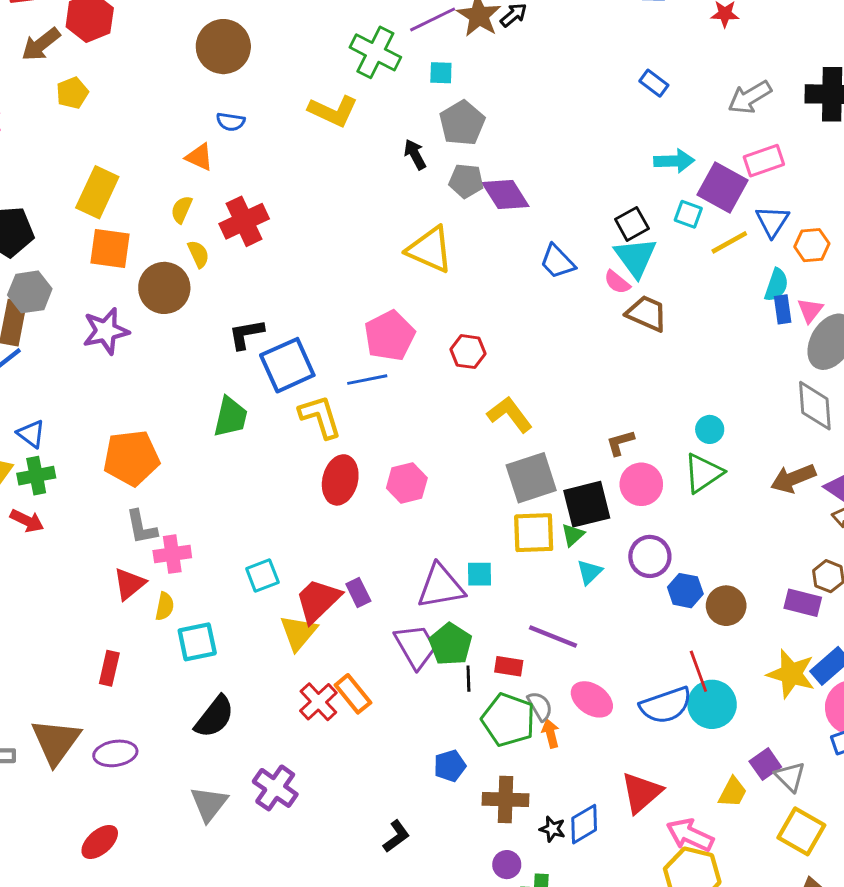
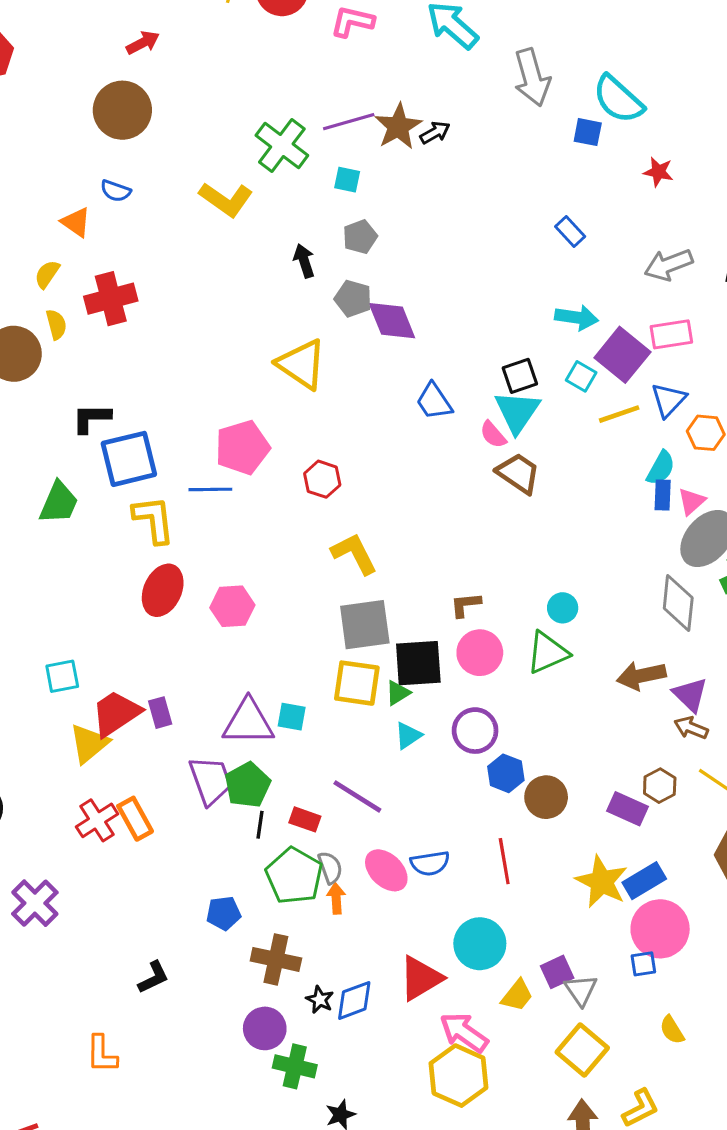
gray pentagon: (462, 123) -> (360, 237), size x0.7
cyan circle: (712, 704) -> (480, 944), moved
blue semicircle: (666, 705) -> (430, 863), moved, size x0.7
purple circle: (507, 865) -> (265, 1028), size x1.4

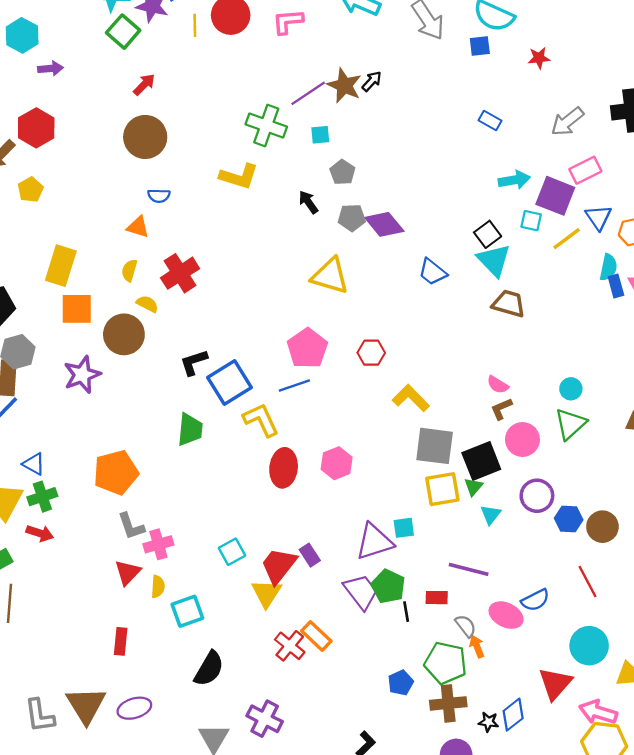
yellow semicircle: (56, 324) -> (147, 304), turned -30
pink semicircle: (493, 435) -> (498, 385), moved
gray square: (365, 625) -> (435, 446), turned 33
green pentagon: (294, 876) -> (446, 663), moved

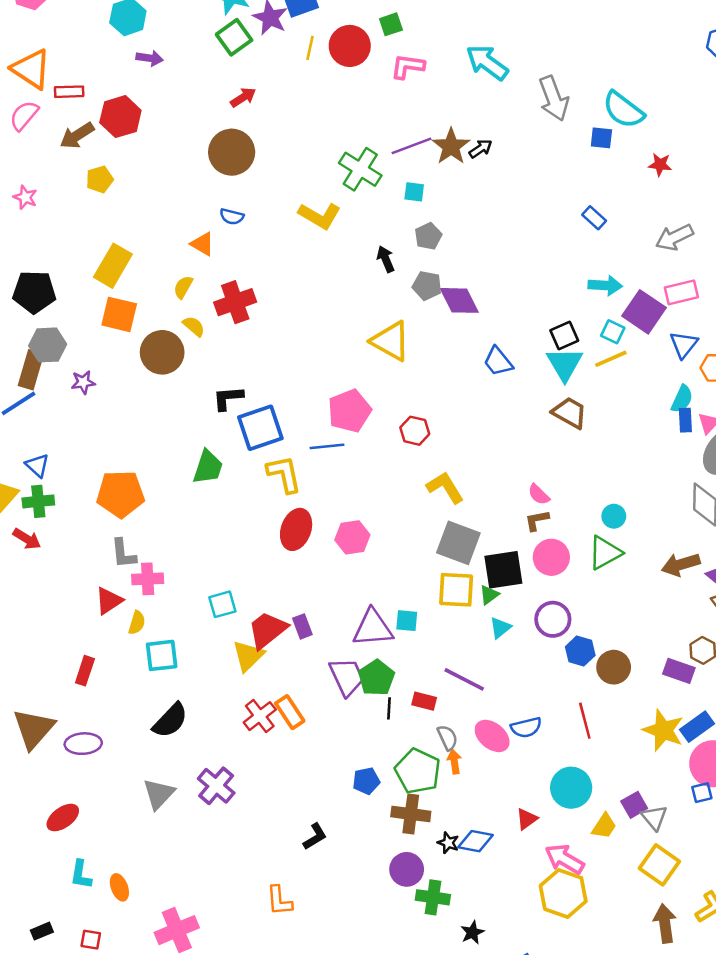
yellow line: (567, 239) -> (611, 359), moved
purple star: (82, 375) -> (83, 382), moved, size x0.6
red triangle: (555, 684) -> (527, 819), size x0.6
blue diamond: (513, 715) -> (476, 841), turned 36

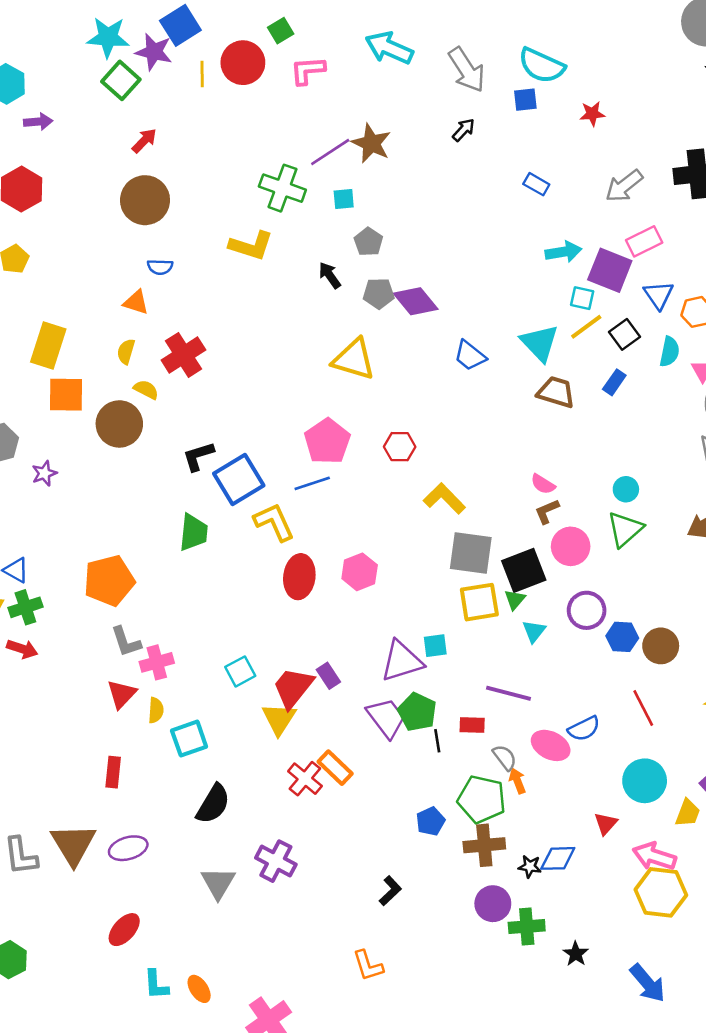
black arrow: (481, 149) -> (463, 130), moved
black square: (564, 336) -> (625, 334), moved
blue rectangle: (685, 420) -> (614, 382), moved, turned 50

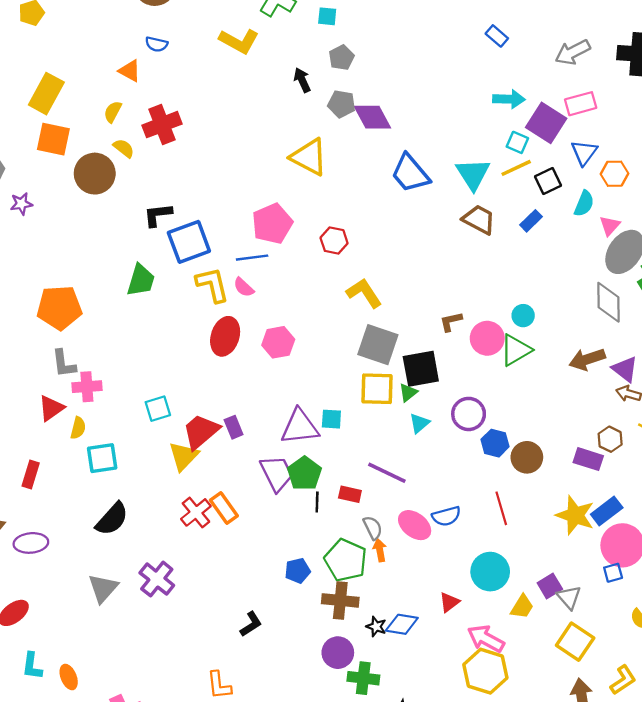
blue trapezoid: (470, 356) -> (410, 173), size x1.4
pink semicircle: (543, 484) -> (244, 287), moved
pink circle: (571, 546) -> (487, 338), moved

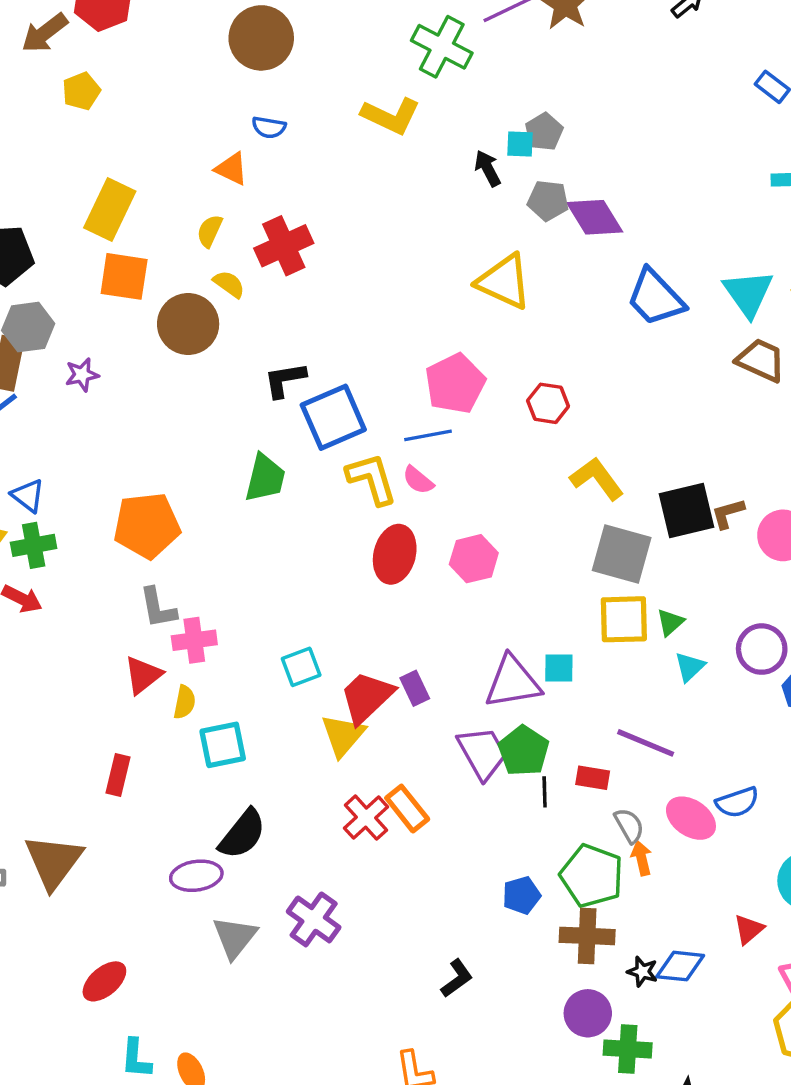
cyan square: (327, 16) -> (520, 144), moved
black square: (421, 369) -> (687, 510), moved
purple ellipse: (31, 543) -> (196, 876), moved

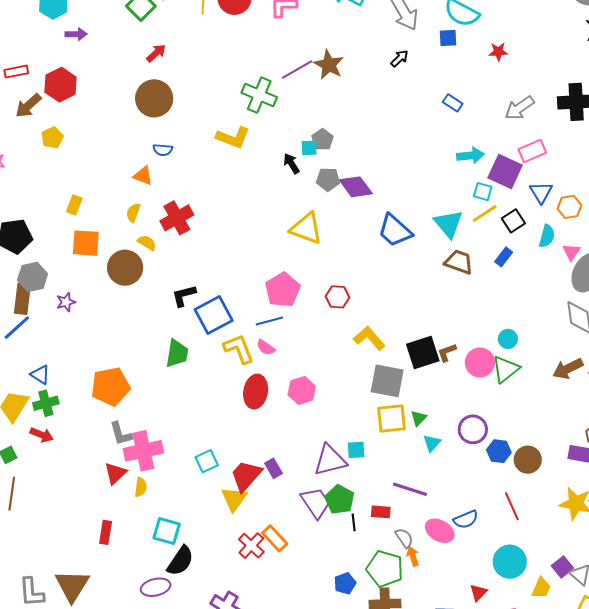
yellow rectangle: (110, 209) -> (74, 205), size x0.6
pink cross: (194, 640) -> (143, 451), size x1.5
cyan square: (223, 745) -> (167, 531), moved, turned 32

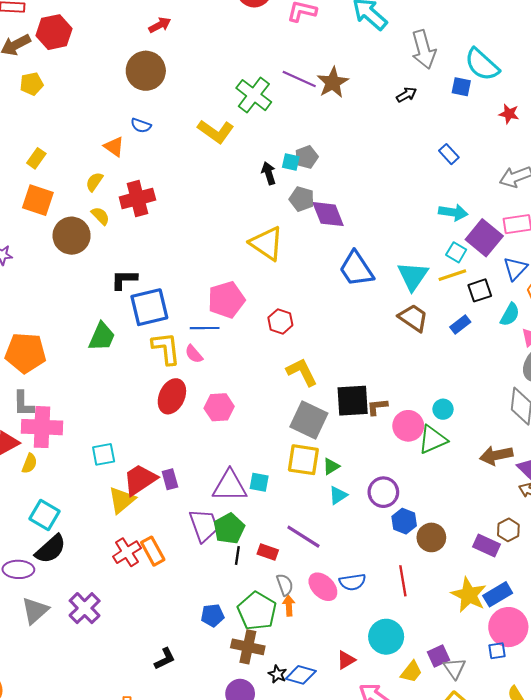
purple line: (297, 70) -> (299, 79), turned 40

